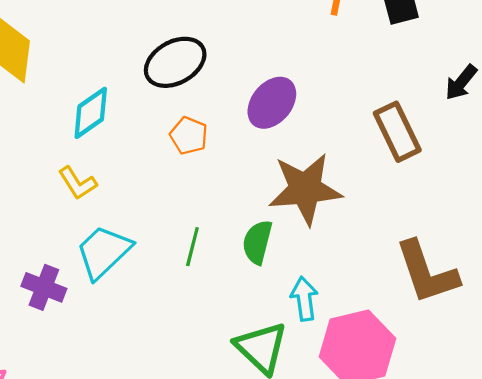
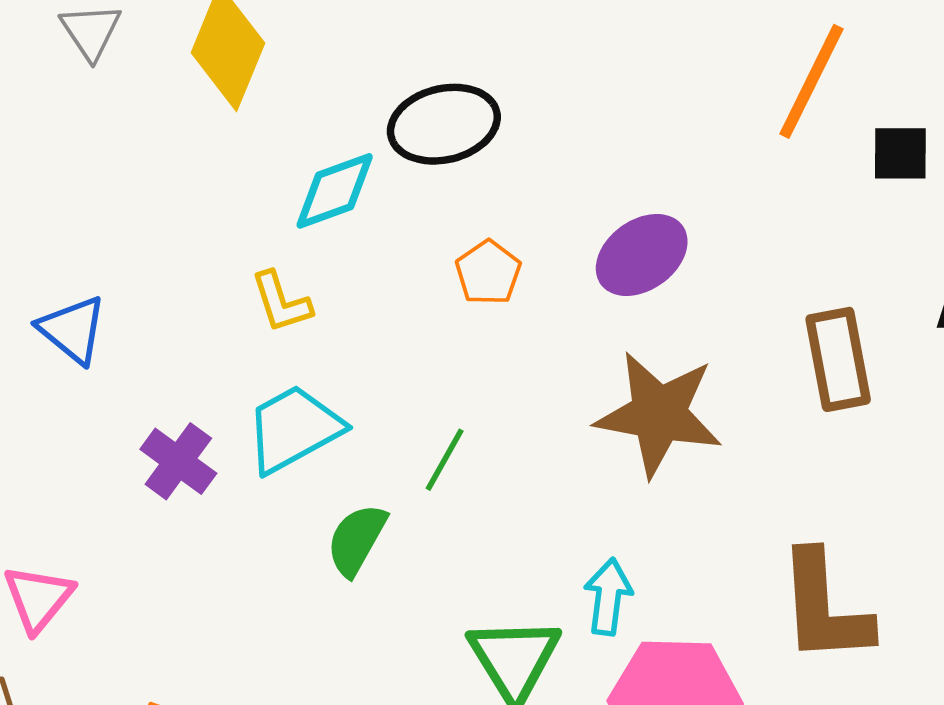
black ellipse: (175, 62) -> (444, 124), moved
green semicircle: (257, 242) -> (357, 540), moved

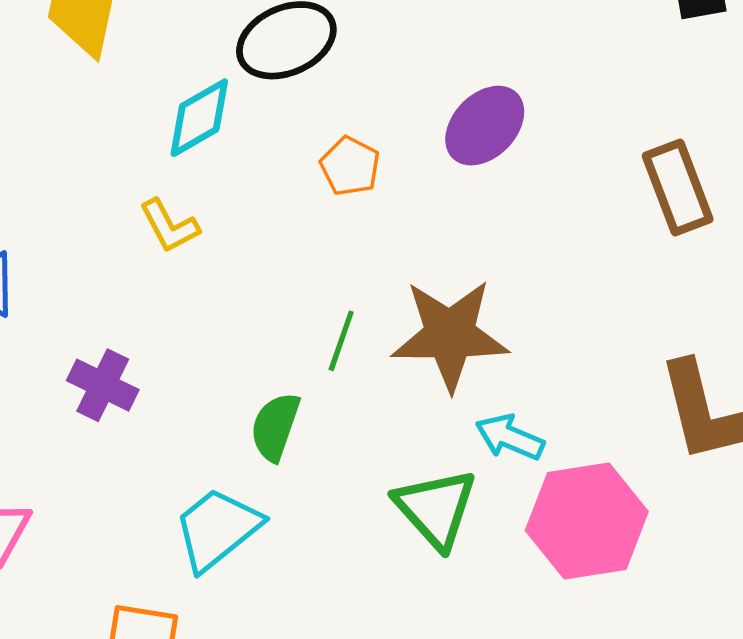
brown star: (659, 414) -> (450, 335), moved
cyan trapezoid: (294, 429) -> (217, 529), moved
cyan arrow: (608, 597) -> (510, 437), turned -64

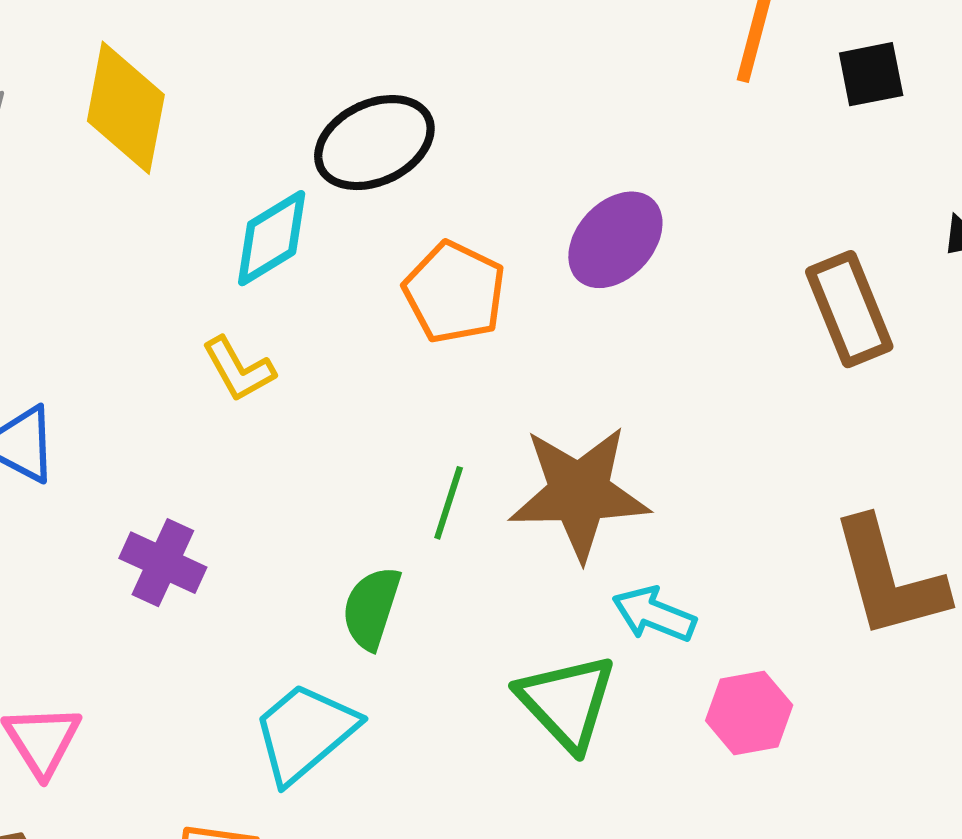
orange pentagon: (350, 166) -> (454, 292), size x1.4
pink hexagon: (587, 521) -> (749, 713), size x0.6

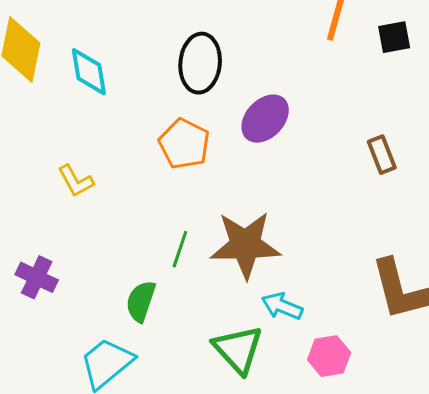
black ellipse: (374, 143) -> (200, 63), moved, turned -60
cyan diamond: (272, 238) -> (89, 72), moved, turned -69
brown rectangle: (849, 309) -> (382, 155), size x0.7

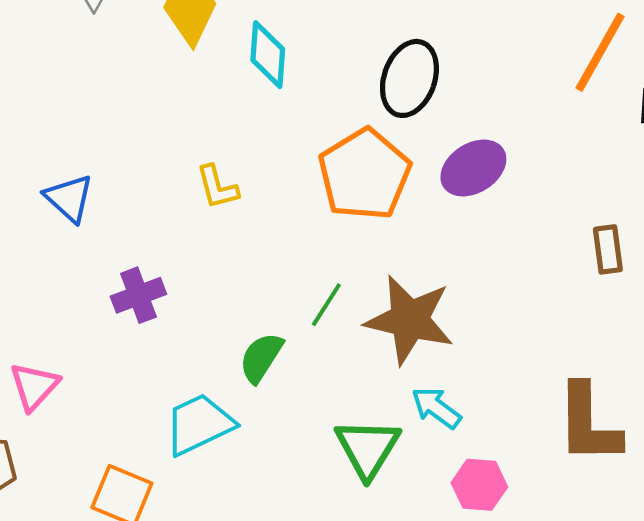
orange pentagon: (184, 144) -> (364, 174), size x1.4
purple cross: (37, 277) -> (138, 295), turned 30

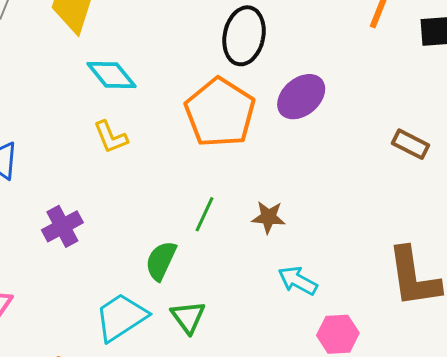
cyan diamond: (268, 55) -> (111, 75), moved, turned -36
brown rectangle: (608, 249) -> (411, 144), turned -48
brown star: (409, 320) -> (268, 217), size x0.5
green triangle: (368, 448) -> (188, 317), moved, size x0.7

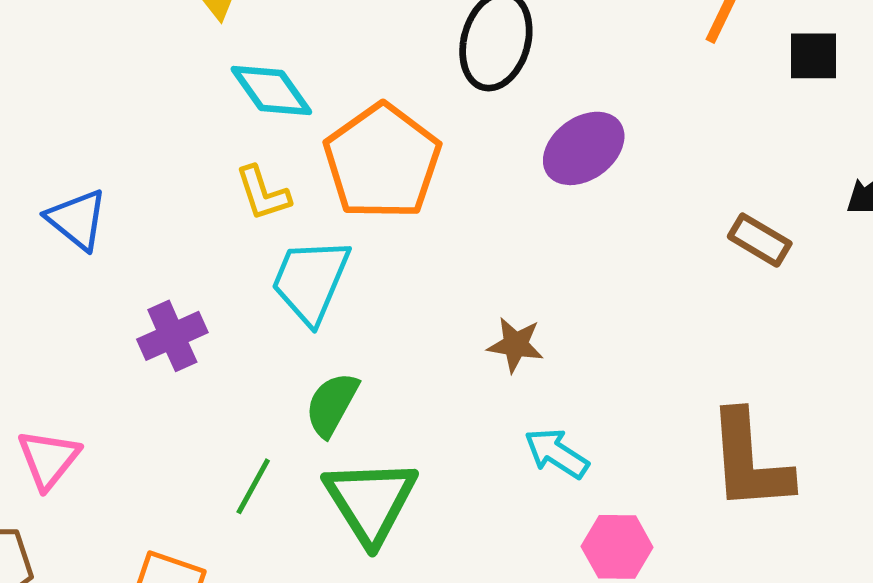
orange pentagon: (220, 113) -> (382, 162), moved
green line: (205, 214) -> (253, 486), moved
cyan trapezoid: (121, 317) -> (310, 281), moved, turned -38
green triangle: (188, 317) -> (370, 501), size x1.6

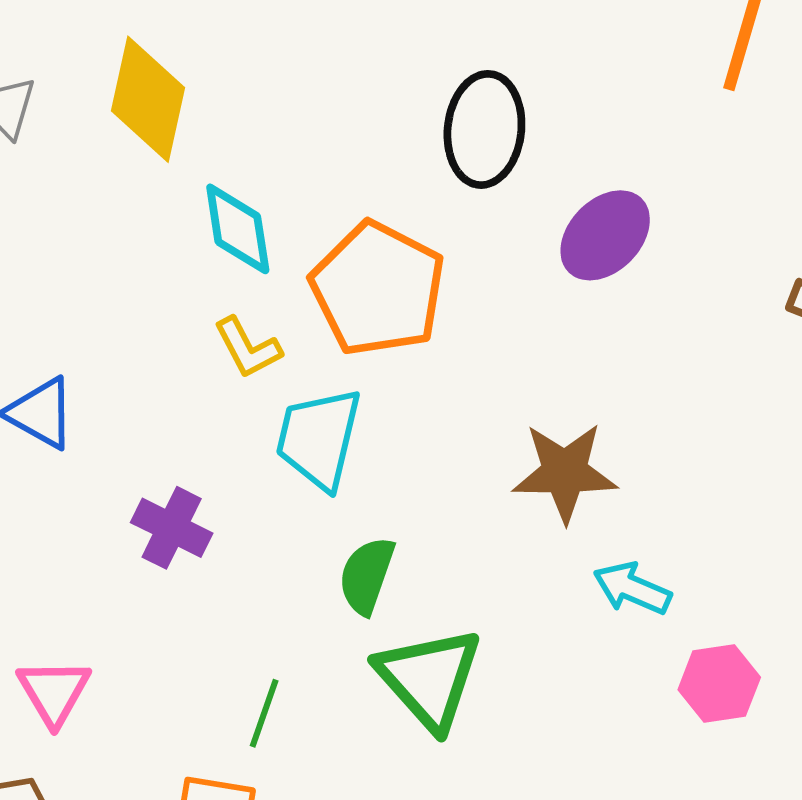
cyan diamond: (271, 91) -> (238, 229), turned 36
purple cross: (172, 336) -> (172, 528), turned -30
brown star: (515, 345) -> (565, 472), size x1.6
green line: (253, 486) -> (264, 713), moved

